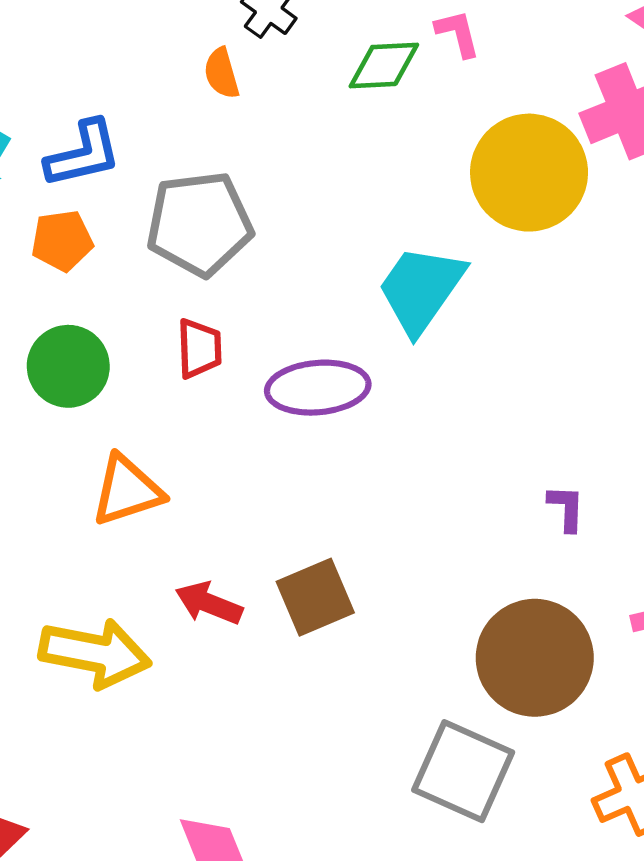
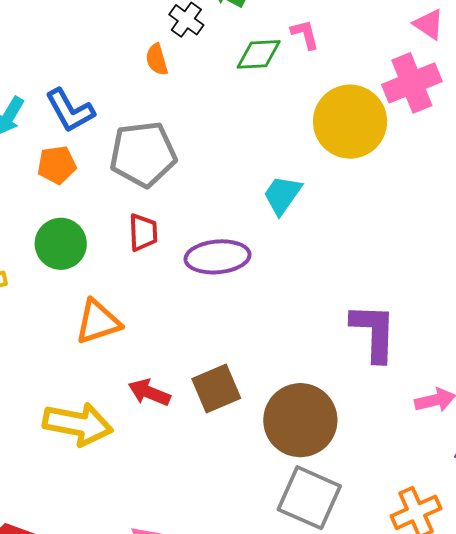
blue L-shape: (83, 154) -> (70, 110), turned 74
cyan trapezoid: (421, 289) -> (282, 195), size x0.7
purple L-shape: (566, 508) -> (374, 332), size x2.0
brown circle: (535, 658) -> (300, 420), moved

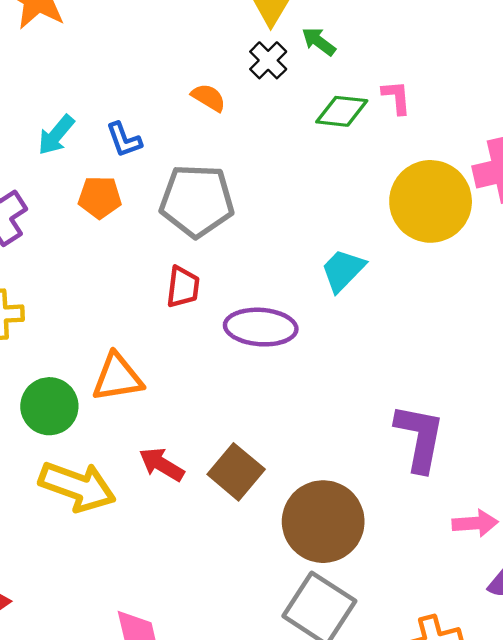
orange semicircle: (157, 60) -> (209, 98), moved, turned 128
blue L-shape: (70, 110) -> (124, 140), size x0.7
green circle: (61, 244) -> (49, 406), moved
brown square: (216, 389) -> (236, 472), turned -36

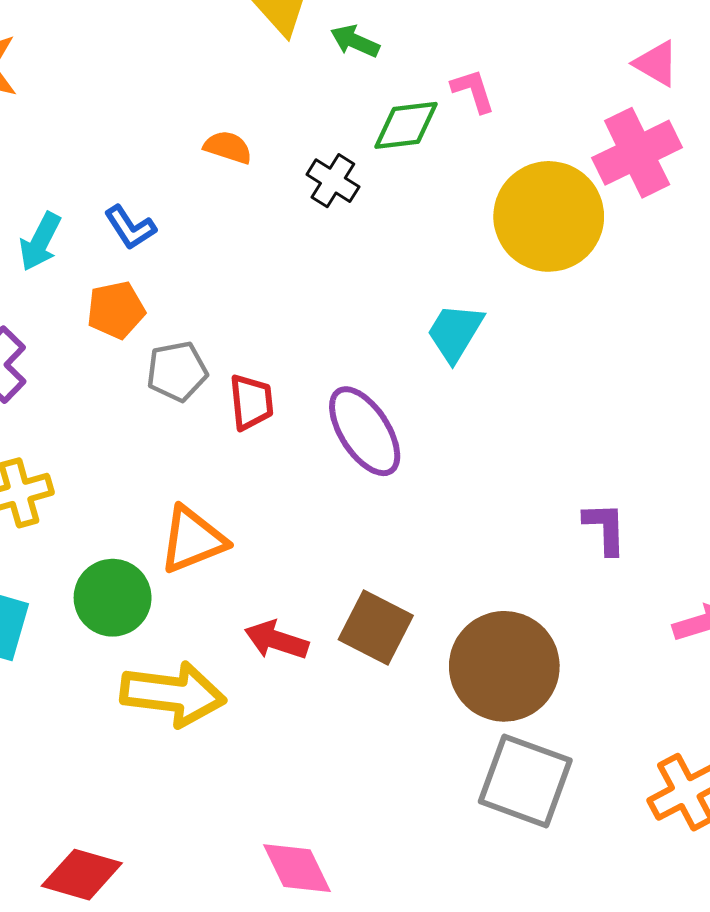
black cross: (268, 60) -> (333, 181), moved
gray pentagon: (197, 201) -> (177, 371), moved, size x0.6
purple ellipse: (261, 327) -> (365, 431), turned 66
purple L-shape: (420, 438) -> (605, 528), size x0.6

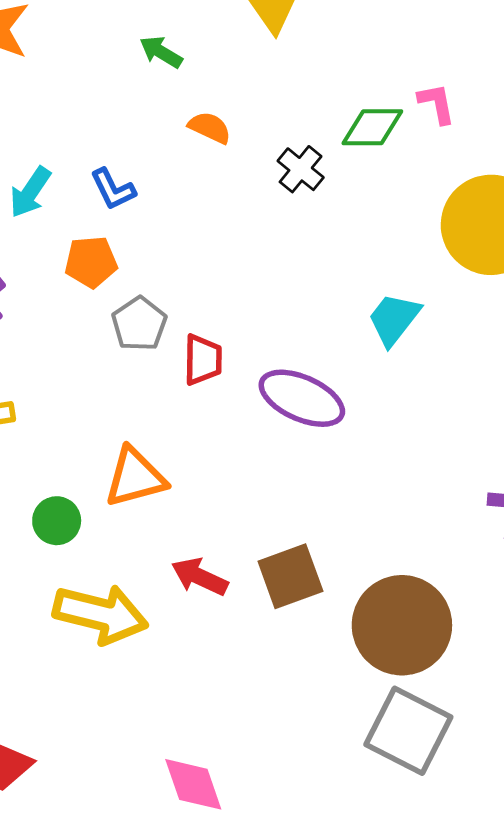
green arrow: (355, 41) -> (161, 52), moved
gray pentagon: (177, 371) -> (139, 324), turned -30
purple ellipse: (365, 431) -> (302, 398), turned -40
green circle: (113, 598) -> (57, 521), size x0.7
brown square: (376, 628) -> (290, 576), turned 36

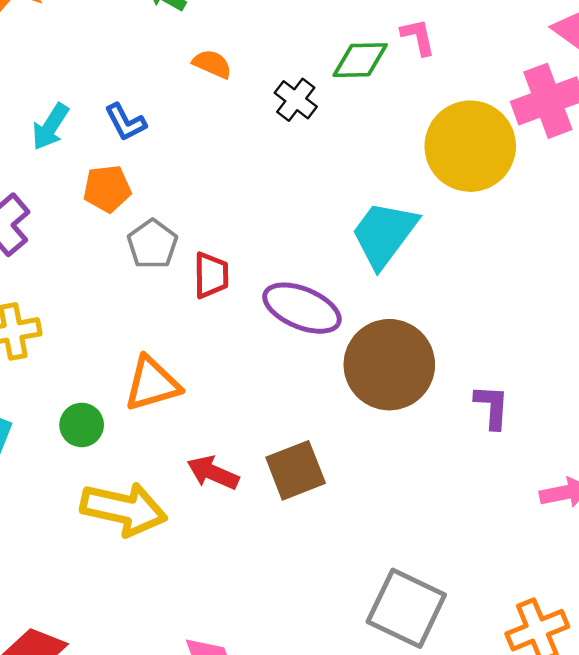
cyan trapezoid: (394, 319) -> (384, 234), size x1.4
brown circle: (402, 625) -> (389, 365), moved

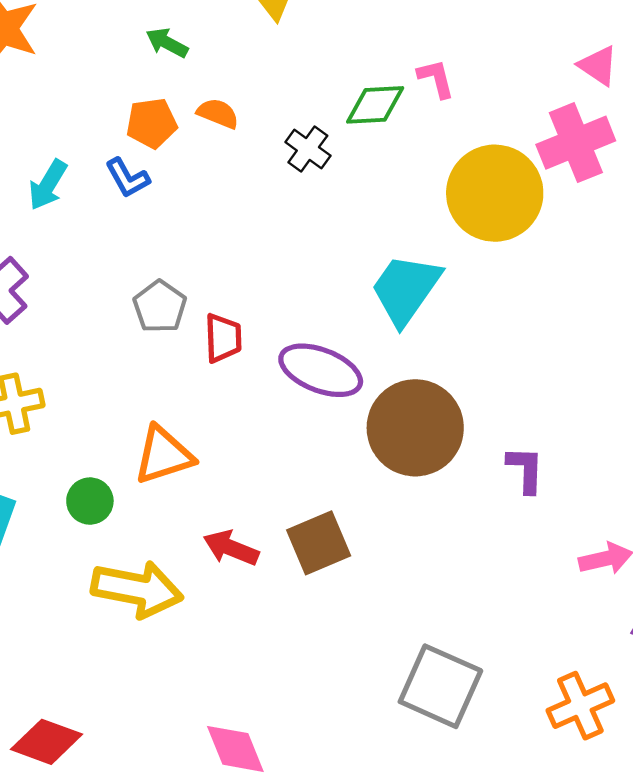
orange pentagon: (107, 189) -> (152, 123), moved

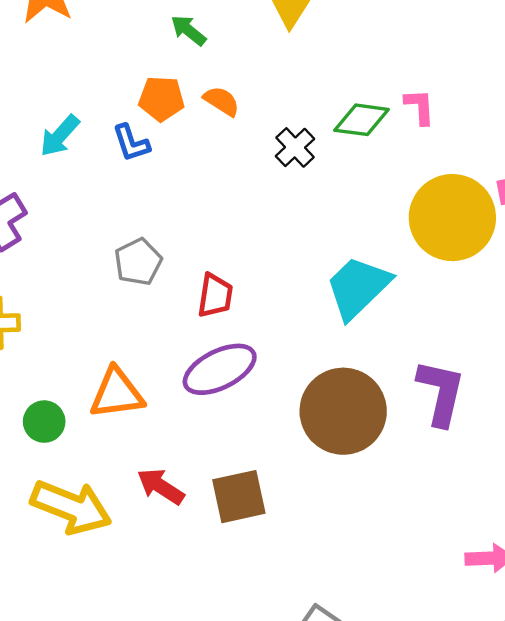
red trapezoid: (223, 338) -> (215, 296), moved
purple ellipse: (321, 370) -> (220, 369), moved, turned -58
purple L-shape: (525, 470) -> (441, 393), moved, size x1.5

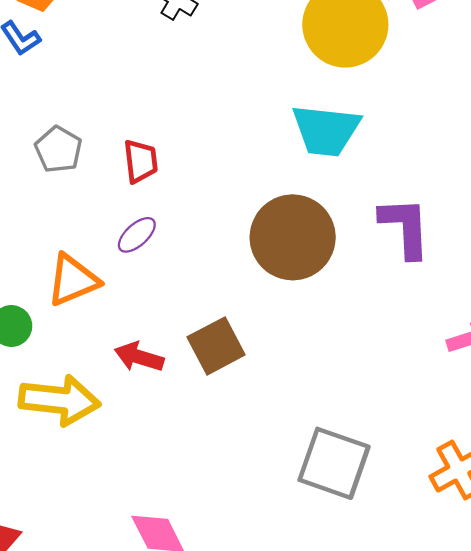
cyan trapezoid: (358, 287) -> (326, 130), moved, turned -114
purple ellipse: (220, 369) -> (137, 235), moved, size x0.6
purple L-shape: (441, 393) -> (405, 227), moved

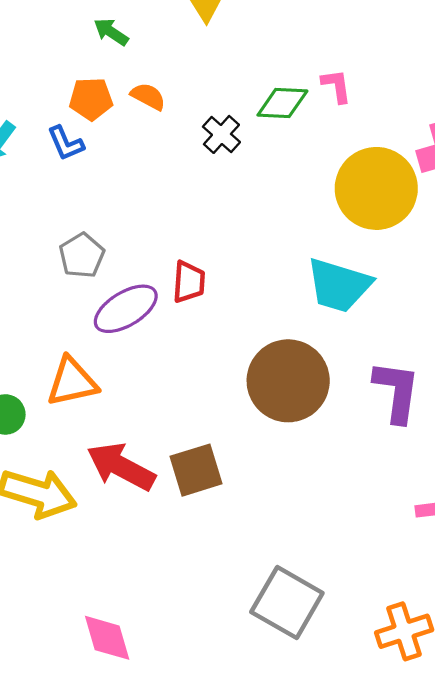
red trapezoid: (141, 161) -> (189, 282), moved
purple ellipse: (137, 235) -> (126, 309), moved, size x1.6
red arrow: (139, 357) -> (121, 467), size x1.5

